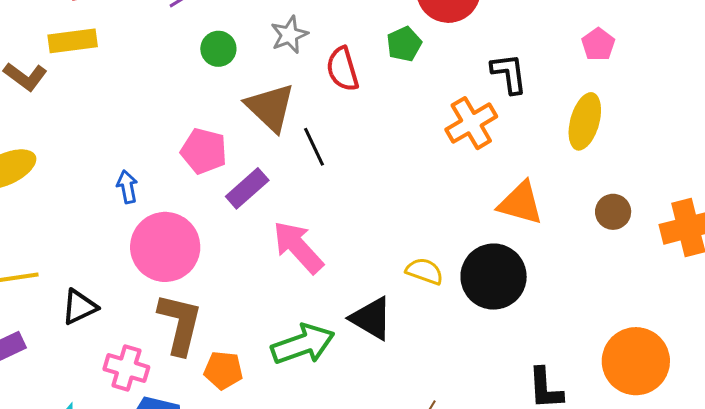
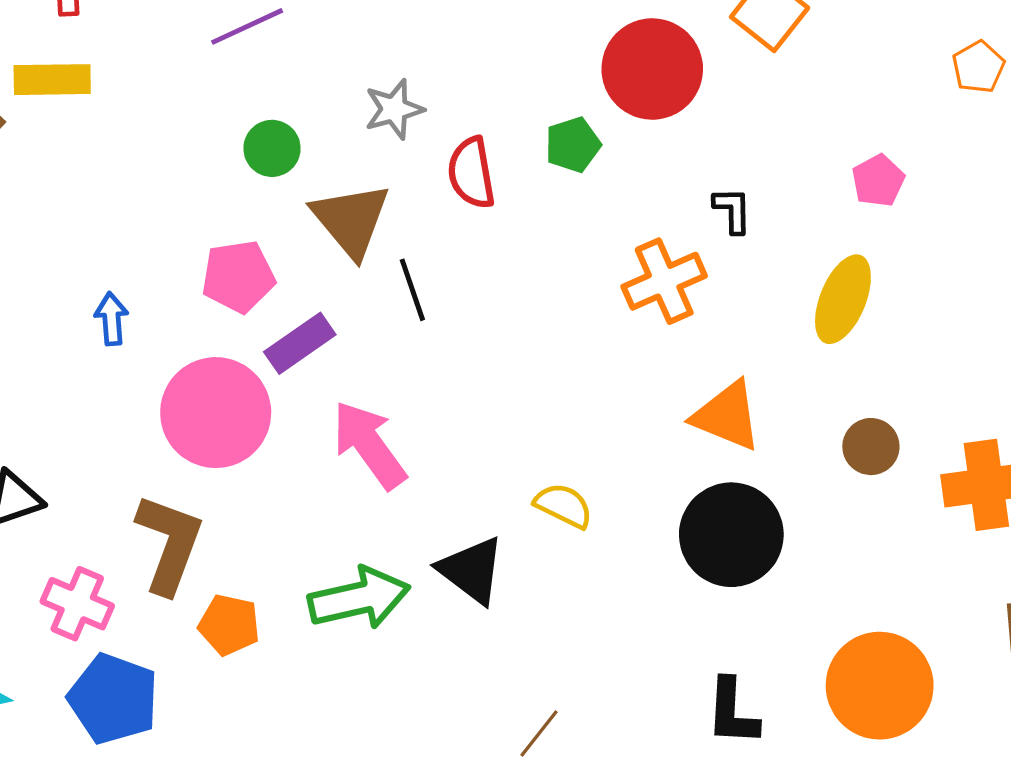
green circle: (218, 49) -> (272, 148), moved
black L-shape: (509, 74) -> (732, 210), size x0.7
pink pentagon: (204, 151) -> (238, 277), turned -30
pink circle: (165, 247) -> (216, 413), moved
black circle: (494, 277) -> (731, 535), moved

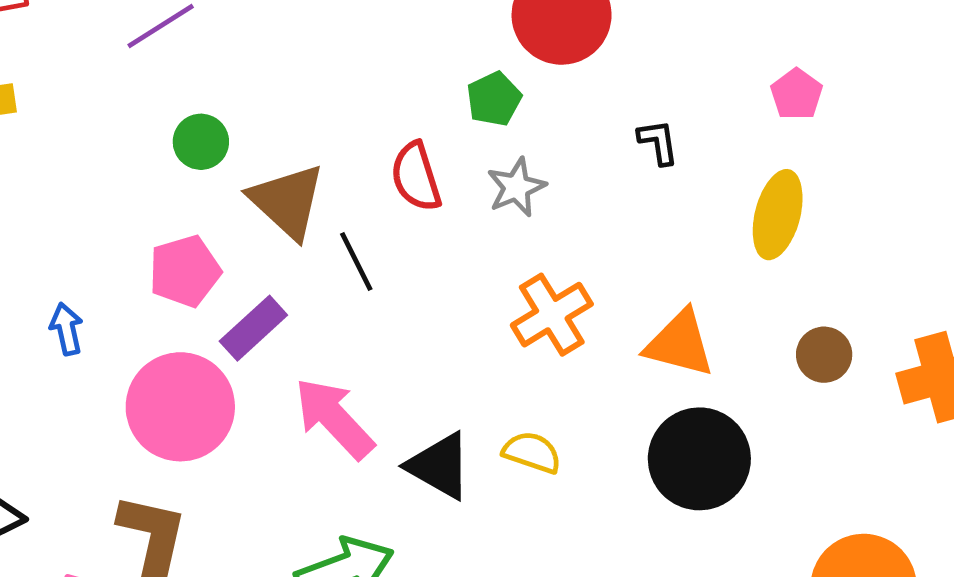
gray star: (394, 109) -> (516, 187), moved
red semicircle: (471, 173) -> (416, 177), moved
orange cross: (664, 281) -> (552, 315), moved
black triangle: (472, 570) -> (439, 466), moved

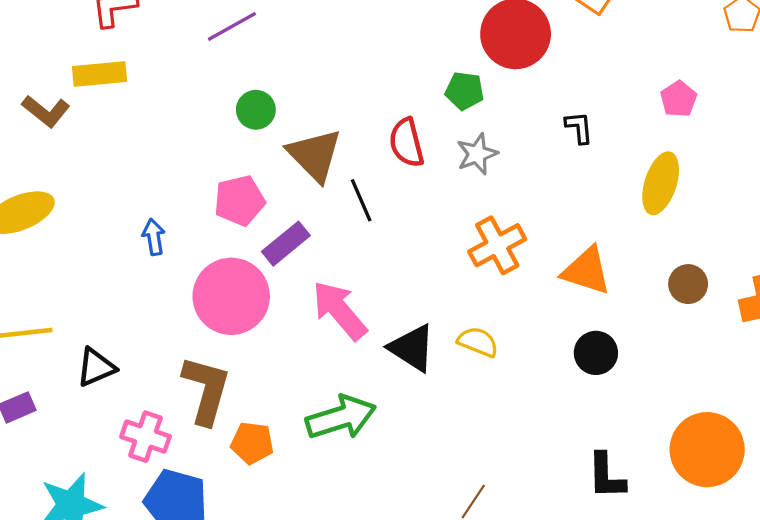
green pentagon: (494, 99) -> (465, 91), turned 30
black circle: (699, 459) -> (596, 353), size x0.6

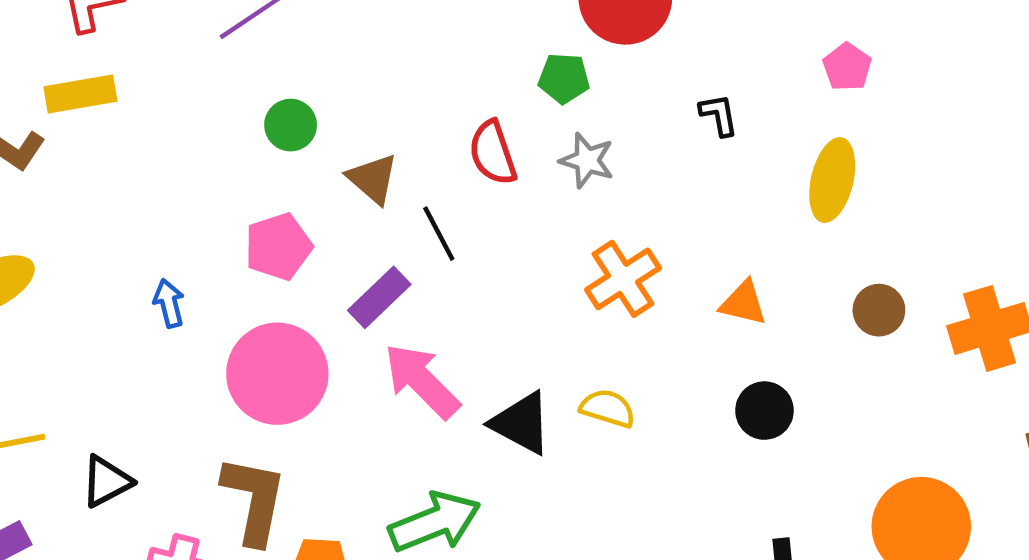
gray star: (477, 154) -> (587, 160), turned -30
brown triangle: (315, 155) -> (373, 179), size x0.7
purple rectangle: (286, 244) -> (379, 297), moved
orange triangle: (586, 271) -> (743, 303), size x0.7

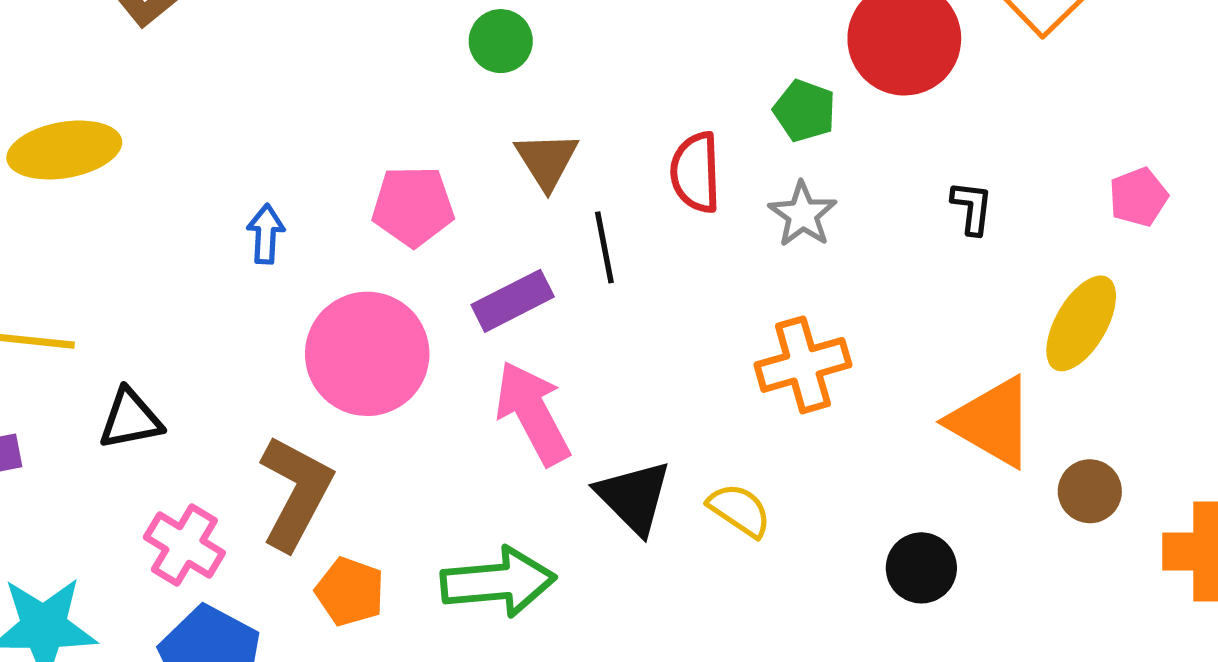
green circle: (291, 125) -> (501, 41), moved
orange triangle: (743, 303) -> (992, 422), moved, size x1.6

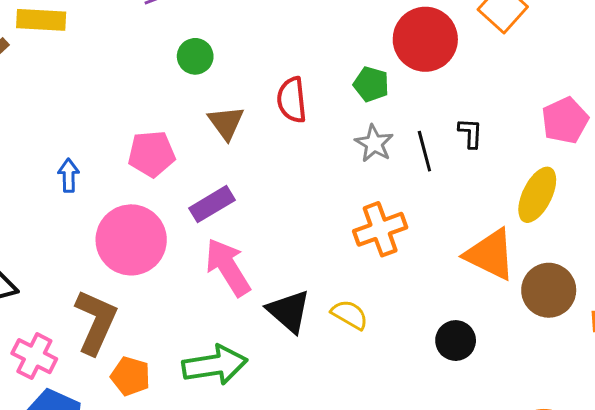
red semicircle: (696, 172) -> (292, 100), moved
pink pentagon: (1138, 197) -> (565, 120), size x1.4
black line: (604, 247) -> (424, 151), moved
brown circle: (1090, 491) -> (549, 290), size x1.5

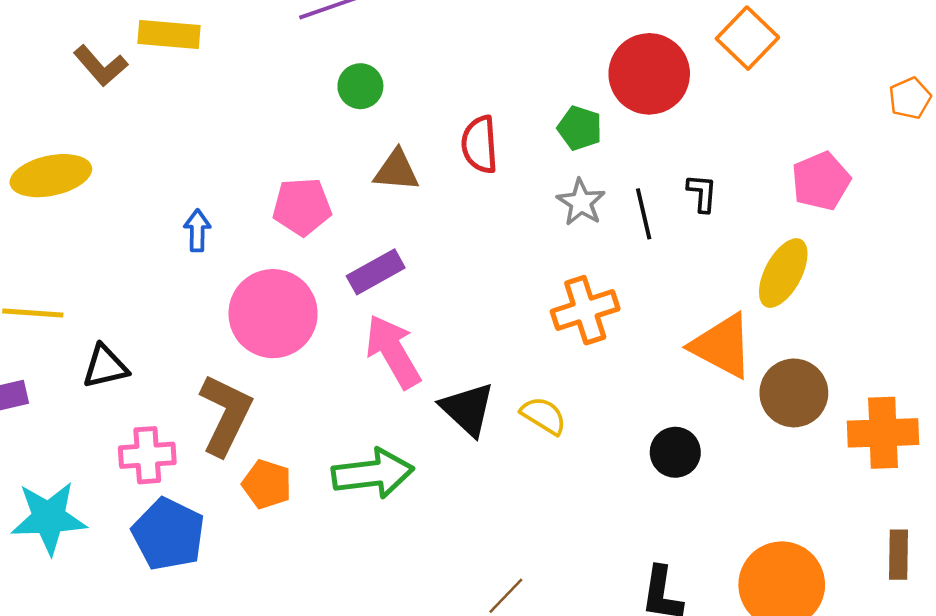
brown triangle: (226, 123) -> (396, 170), turned -51
pink cross: (34, 356) -> (147, 455), turned -33

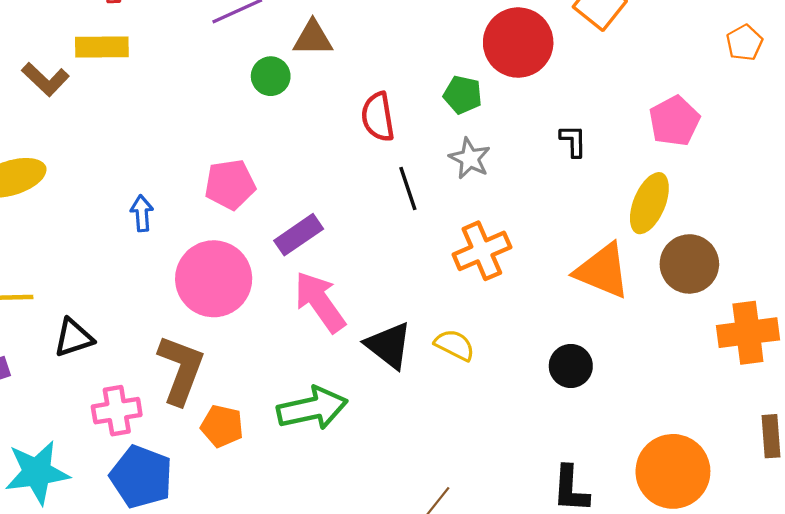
brown triangle: (396, 170) -> (313, 38), moved
black line: (644, 214) -> (408, 189), moved
brown circle: (794, 393) -> (689, 264), moved

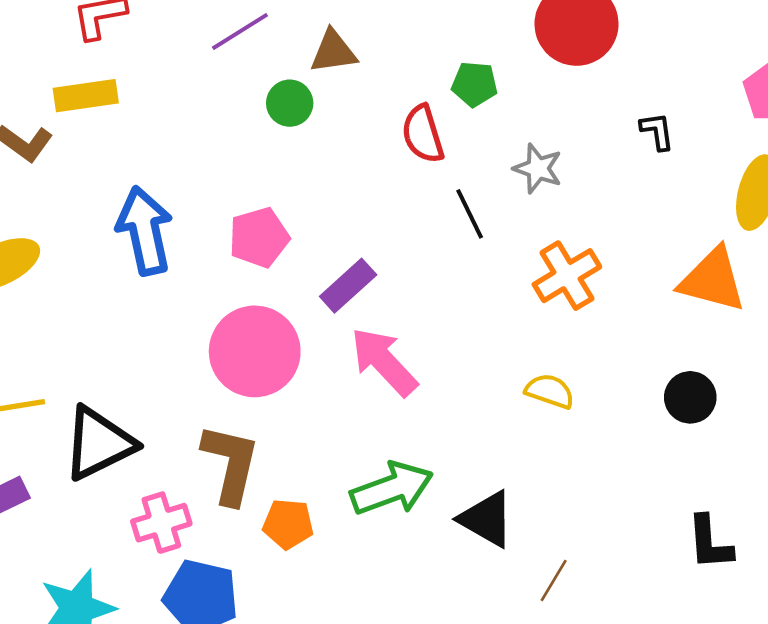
green pentagon: (463, 95) -> (475, 84), moved
blue arrow: (142, 213) -> (145, 231), moved, size x2.0
black triangle: (74, 338) -> (99, 443), size x1.6
black triangle: (389, 345) -> (487, 519), moved

